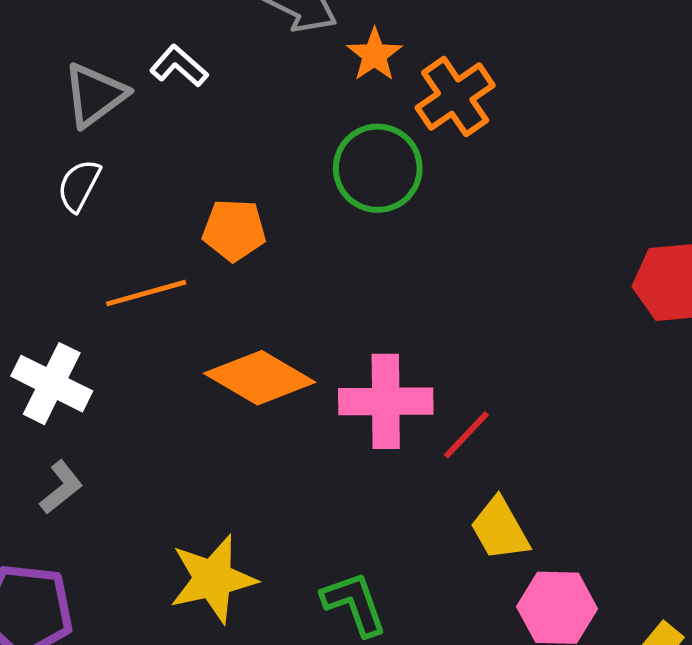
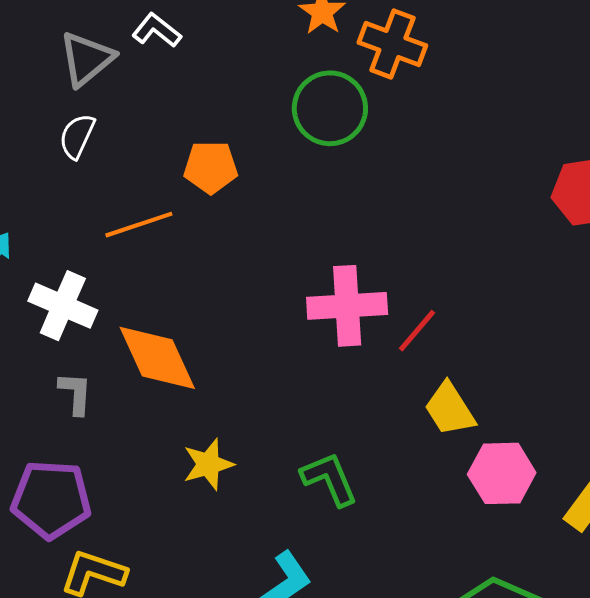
orange cross: (455, 97) -> (392, 44), turned -32
orange diamond: (260, 378) -> (157, 358), moved, turned 38
gray L-shape: (61, 487) -> (75, 393), turned -45
yellow star: (213, 579) -> (208, 464), size x0.7

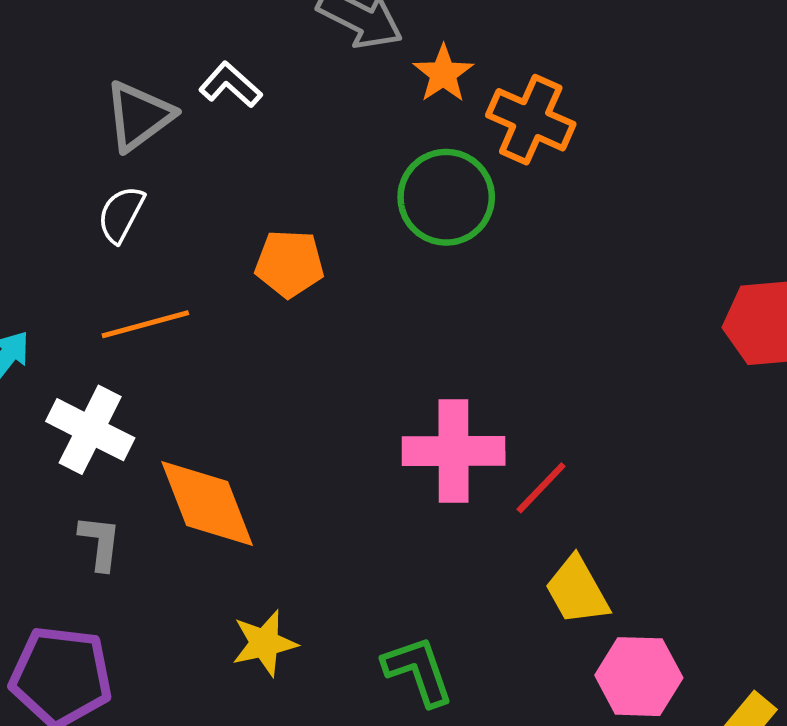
orange line: (139, 225) -> (145, 324), moved

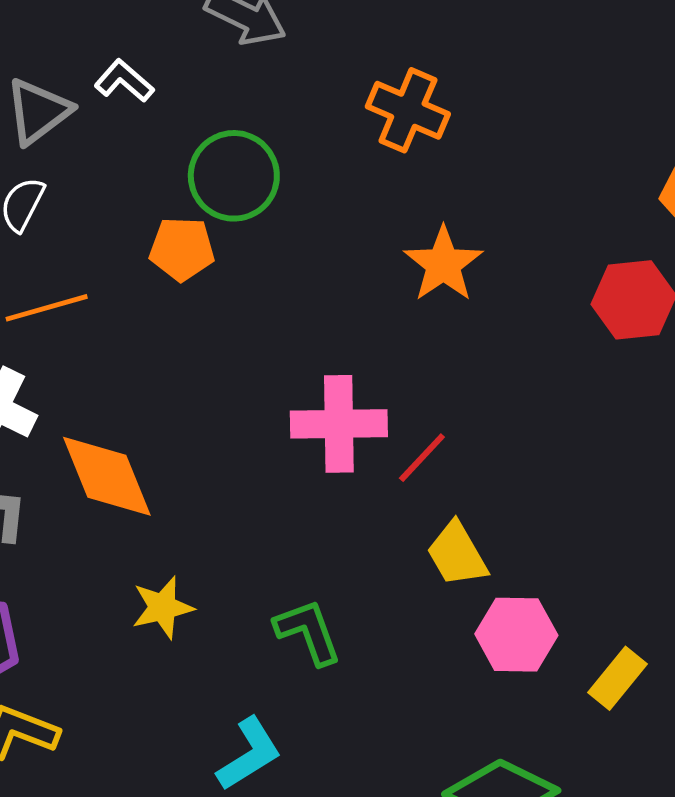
orange star: (443, 74) -> (443, 264), moved, size x1.4
green circle: (446, 197) -> (234, 176), moved

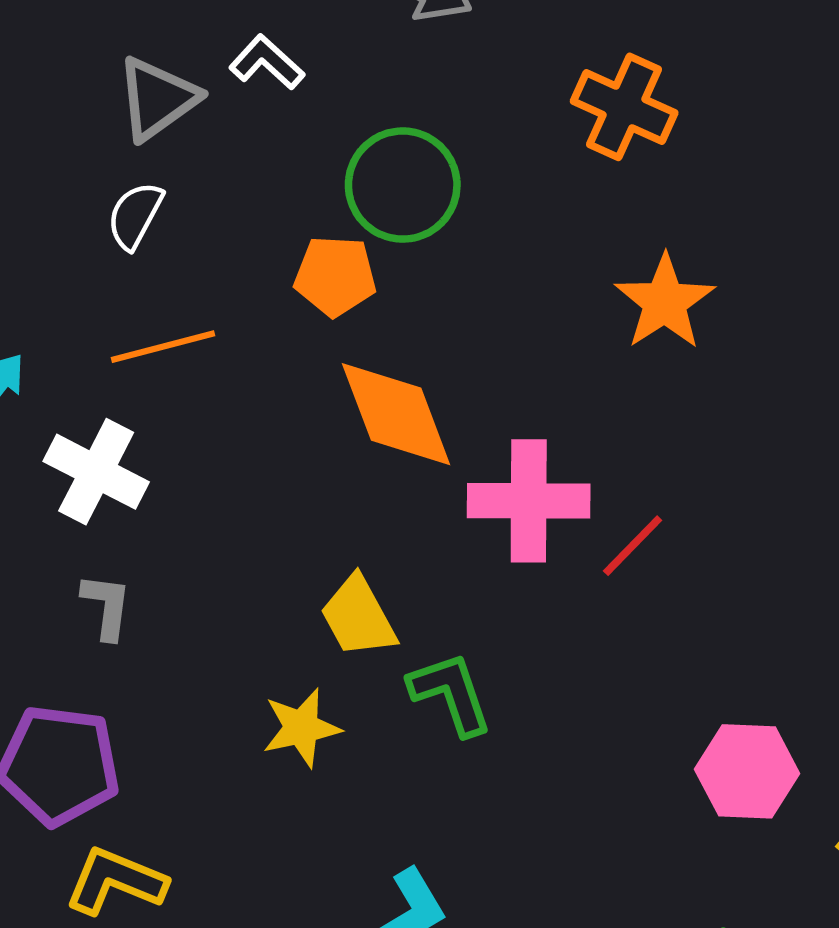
orange diamond: (107, 476) -> (396, 414), moved
yellow trapezoid: (457, 554) -> (358, 617), moved
green L-shape: (308, 632) -> (451, 694), moved

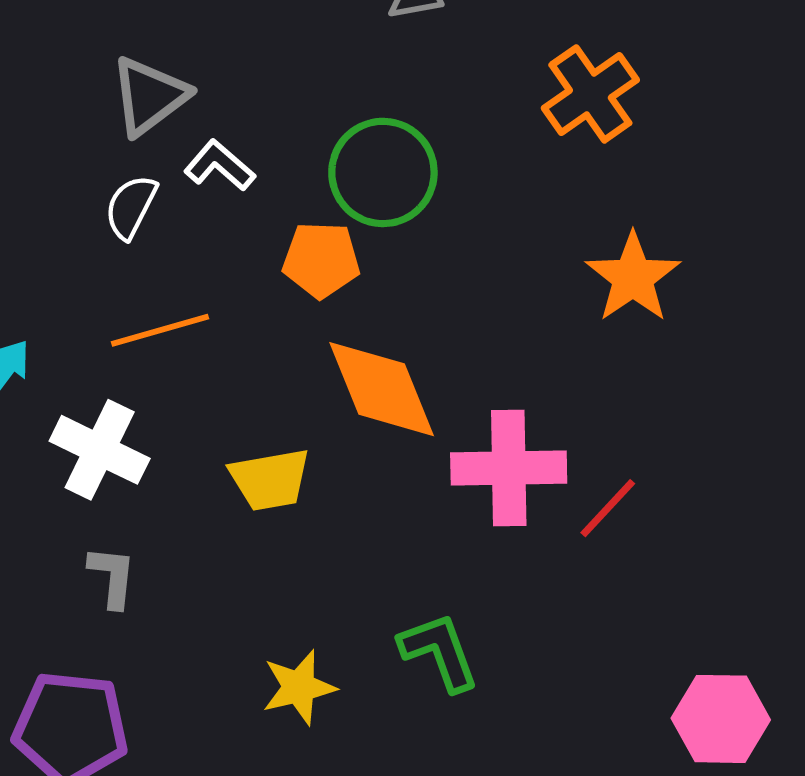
white L-shape: (267, 62) -> (220, 165), moved
orange cross: (624, 107) -> (590, 94), turned 32
yellow trapezoid: (358, 617) -> (270, 480), moved, turned -70

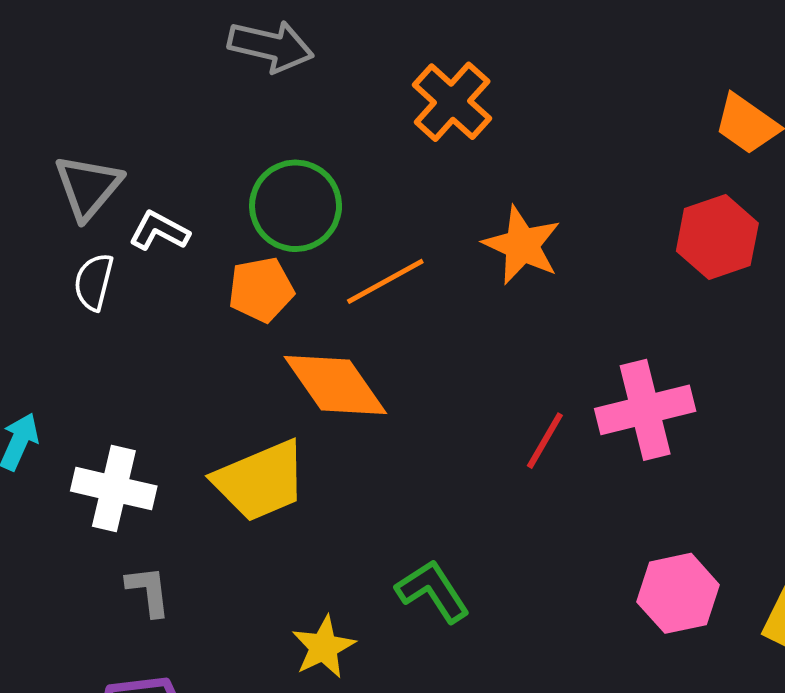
orange line: (160, 330) -> (385, 281), moved
pink cross: (509, 468) -> (645, 410), moved
yellow trapezoid: (270, 480) -> (260, 481), size x1.4

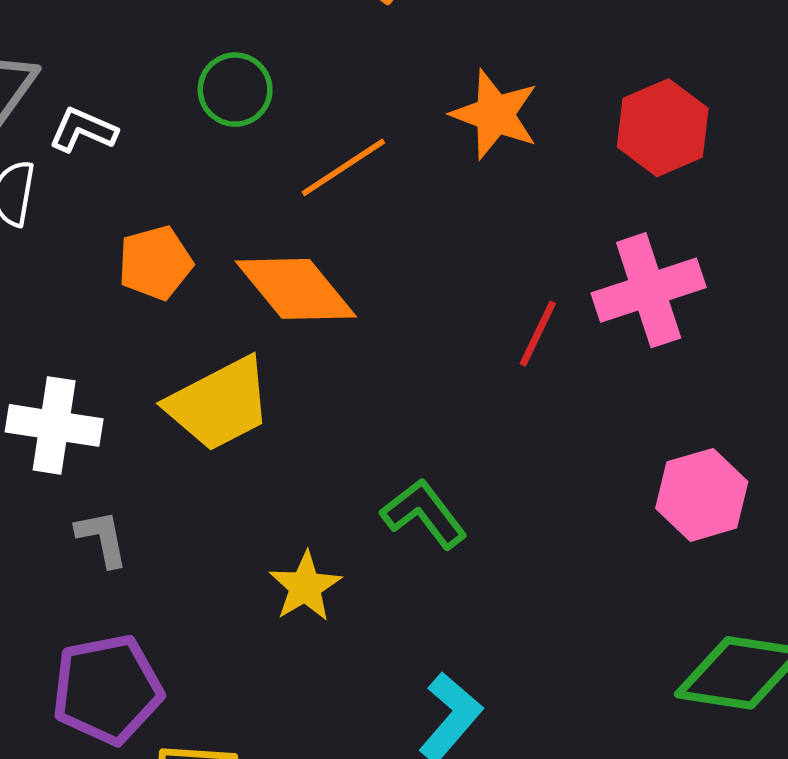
green circle: (296, 206) -> (235, 90), size x0.7
red hexagon: (717, 237) -> (663, 128), moved
orange pentagon: (261, 290) -> (155, 263), moved

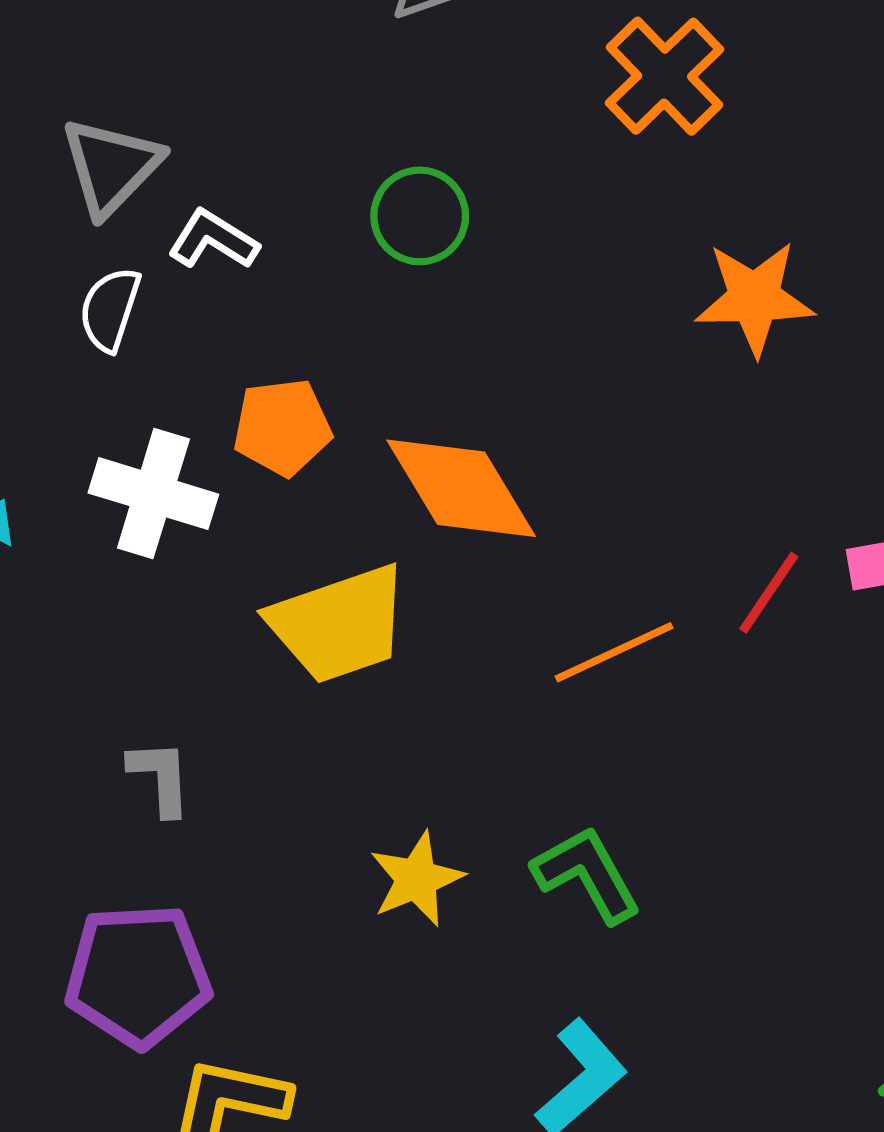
orange star: (495, 114) -> (754, 298), turned -30
orange line: (343, 167) -> (614, 652), moved
white cross: (54, 425) -> (153, 494), moved
green L-shape: (424, 514) -> (587, 874), moved

